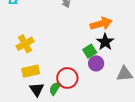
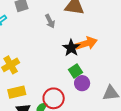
black star: (105, 42) -> (71, 48), moved

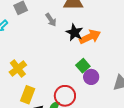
black star: (71, 48) -> (74, 32), moved
yellow rectangle: (17, 92) -> (28, 95), turned -48

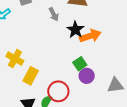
yellow cross: (18, 69) -> (15, 59), turned -30
yellow rectangle: (28, 95) -> (31, 76), moved

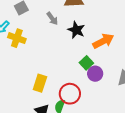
orange arrow: (90, 36) -> (103, 41), moved
yellow cross: (15, 59) -> (17, 38), moved

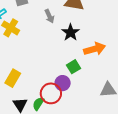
purple circle: (95, 74) -> (63, 83), moved
yellow rectangle: (40, 83) -> (13, 78), moved

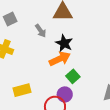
orange arrow: (95, 49) -> (60, 59), moved
yellow rectangle: (13, 78) -> (22, 90), moved, turned 54

